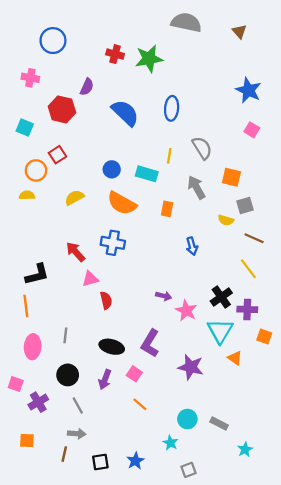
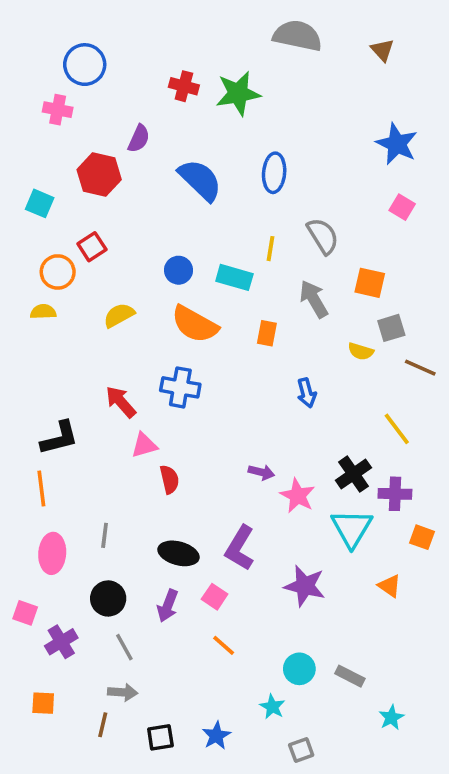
pink cross: (30, 78) -> (58, 110), moved
brown line: (254, 238) -> (420, 368), moved
orange triangle: (235, 358) -> (390, 586), moved

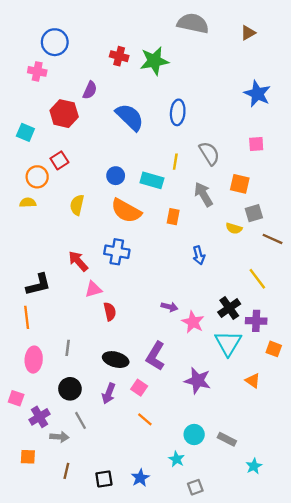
brown triangle: (382, 50) -> (248, 33), turned 42
pink square: (402, 207) -> (256, 144), moved, turned -35
yellow semicircle: (119, 315) -> (77, 205), turned -48
gray arrow: (123, 692) -> (59, 437), moved

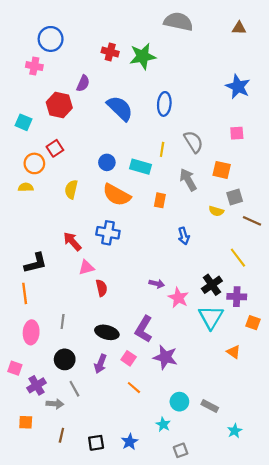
brown triangle: (248, 33) -> (239, 28), moved, turned 32
purple star: (198, 381) -> (165, 357), moved

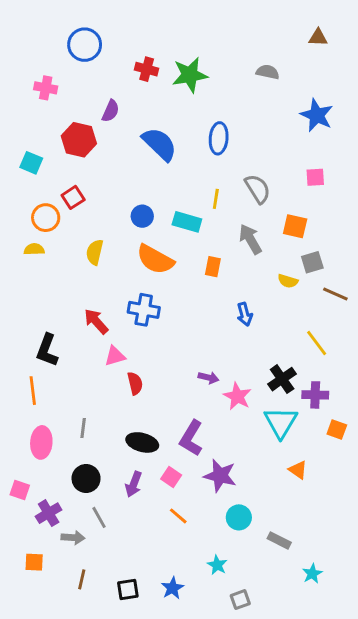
gray semicircle: (178, 22) -> (268, 72), moved, size x0.6
blue circle: (51, 39) -> (85, 45), moved
black L-shape: (35, 263) -> (47, 350), turned 125
orange triangle: (234, 352) -> (298, 470), moved
cyan circle: (179, 402) -> (239, 517), moved

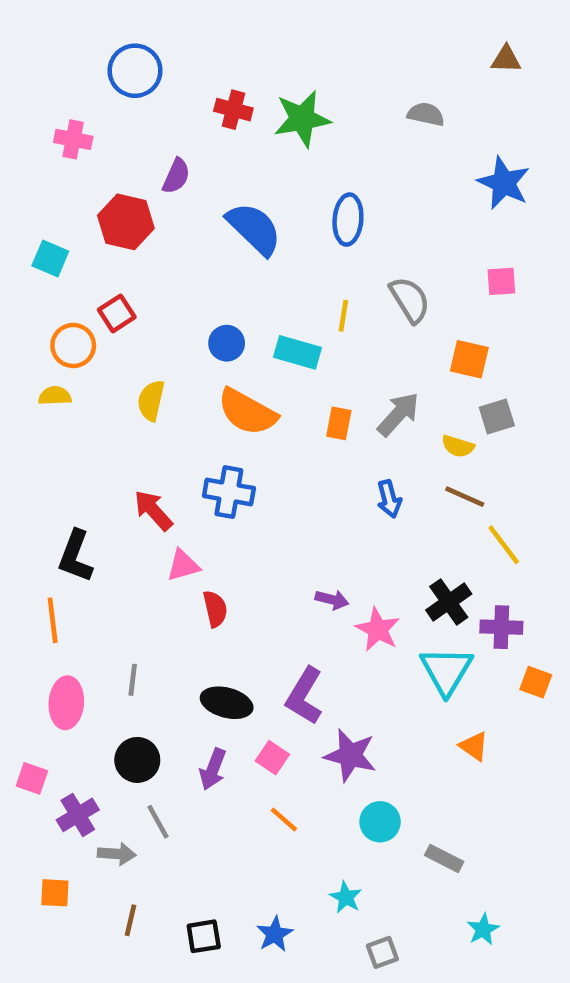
gray arrow: (250, 239) -> (398, 414), moved, turned 72
brown line: (335, 294) -> (465, 497), moved
cyan star: (312, 574) -> (483, 929), moved

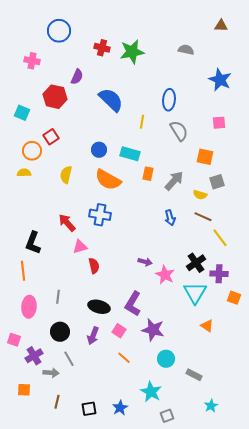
blue ellipse: (348, 220) -> (169, 100), moved
yellow line: (343, 316) -> (142, 122), moved
orange rectangle: (339, 423) -> (148, 174), moved
cyan star: (346, 897) -> (151, 392), size x1.5

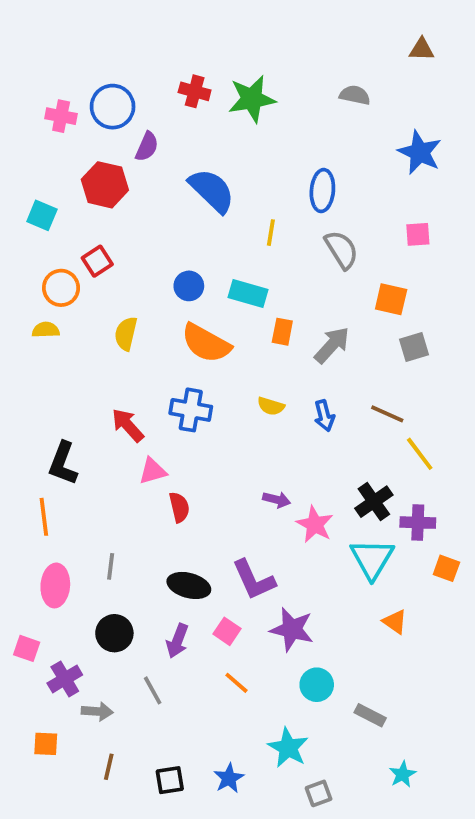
blue circle: (59, 31) -> (113, 107), moved
yellow semicircle: (200, 195) -> (271, 406), moved
purple L-shape: (133, 304) -> (254, 580), turned -55
gray line: (69, 359) -> (153, 690), moved

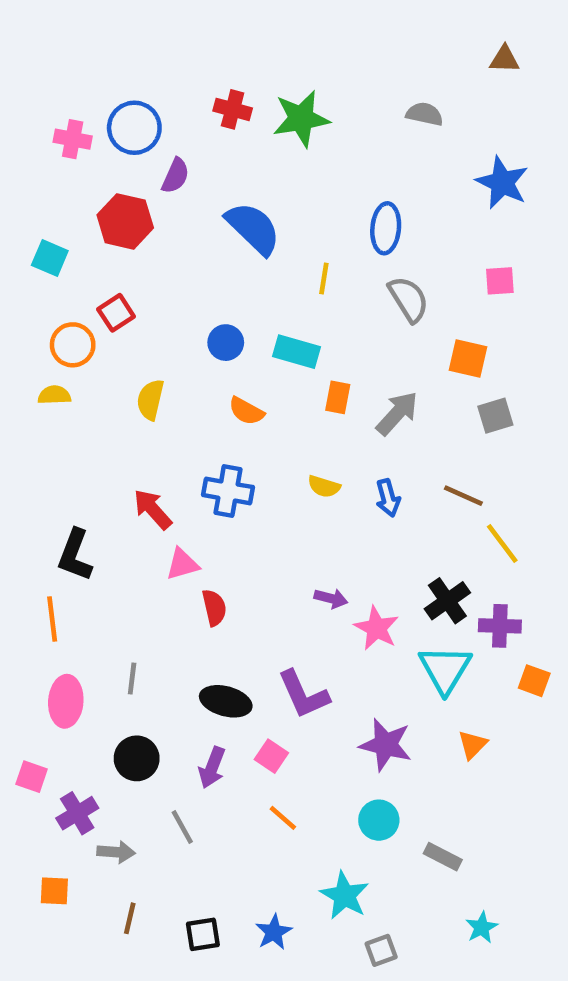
orange semicircle: (206, 343) -> (246, 411), size x0.6
orange triangle: (395, 622) -> (473, 745), turned 40
purple star: (292, 629) -> (386, 745), moved

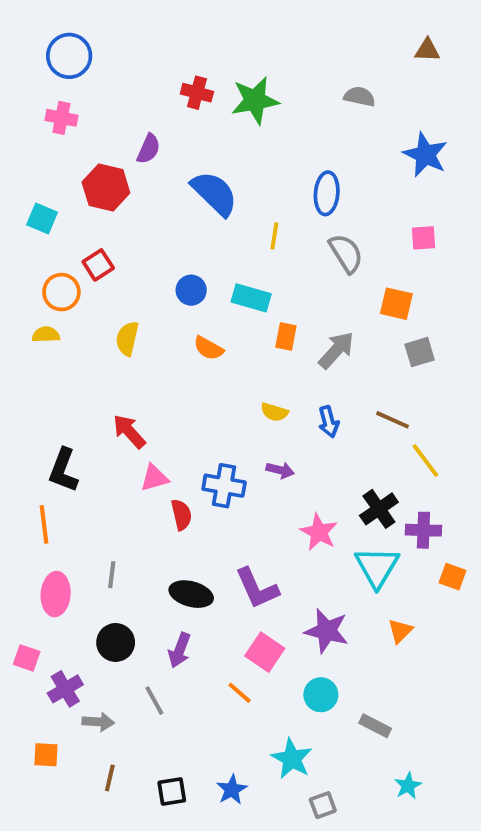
blue circle: (134, 128) -> (69, 56), moved
blue cross: (228, 491) -> (224, 486), moved
purple arrow: (331, 598) -> (280, 470), moved
pink square: (271, 756) -> (265, 652), moved, size x1.4

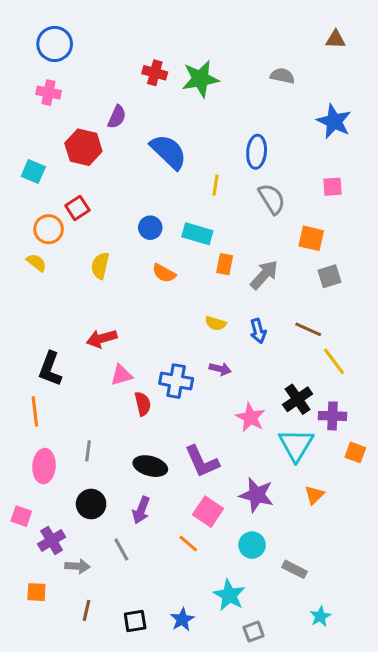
yellow semicircle: (46, 335) -> (36, 263), turned 40
red arrow: (129, 431) -> (102, 339), turned -64

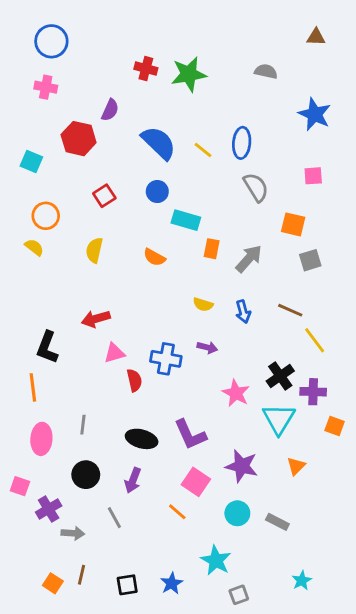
yellow line: (216, 185) -> (203, 150), moved, turned -60
red square: (77, 208) -> (104, 196), moved
blue circle: (150, 228) -> (157, 192), moved
gray rectangle: (295, 569) -> (277, 522), moved
orange square: (36, 592) -> (53, 583), moved, turned 30

